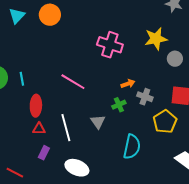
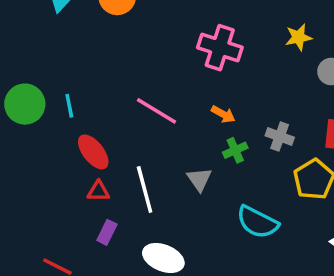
yellow star: (156, 39) -> (299, 37), size x0.7
orange arrow: (128, 84) -> (223, 114), moved, turned 48
red ellipse: (36, 106) -> (93, 152), turned -40
cyan semicircle: (132, 147) -> (257, 222), turned 105

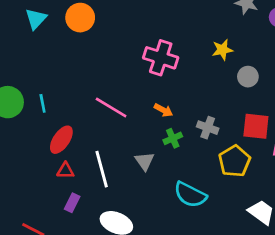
red ellipse: (93, 152) -> (61, 140), turned 72

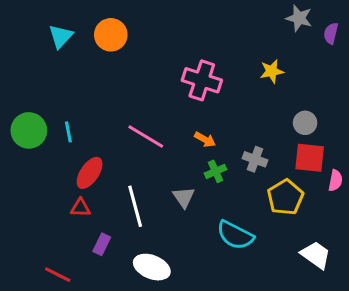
gray circle: (248, 77) -> (305, 123), moved
red triangle: (65, 171) -> (80, 208), moved

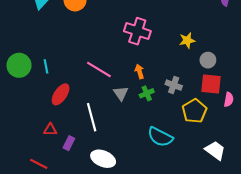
yellow star: (272, 71) -> (187, 40), moved
orange arrow: (205, 140) -> (139, 72), turned -136
gray triangle: (184, 197) -> (121, 93), moved
red triangle: (80, 208) -> (50, 130), moved

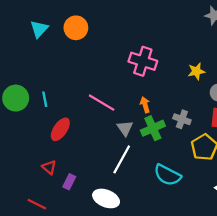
green cross: (147, 93) -> (153, 128), size x1.5
white line: (92, 117) -> (122, 159), moved, turned 44
red triangle: (50, 130) -> (49, 167), turned 40

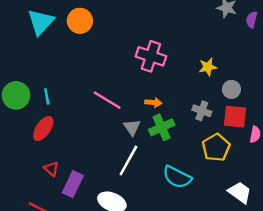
cyan triangle: (39, 29) -> (41, 22), size x1.4
orange arrow: (145, 105) -> (153, 102), turned 112
gray cross: (182, 119) -> (202, 111), moved
red ellipse: (60, 129) -> (43, 129), moved
purple rectangle: (69, 182) -> (73, 184), size x1.5

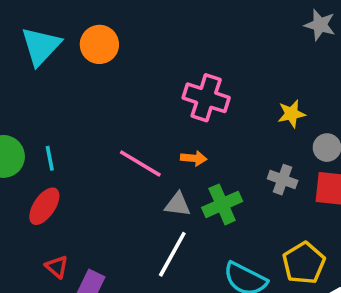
orange arrow: (153, 102) -> (194, 158), moved
gray triangle: (132, 127) -> (178, 204), turned -48
yellow pentagon: (216, 147) -> (304, 263), moved

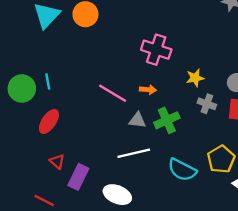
yellow star: (291, 114) -> (195, 78), moved
cyan line: (50, 158) -> (48, 81), moved
white line: (172, 254) -> (134, 153), turned 48

